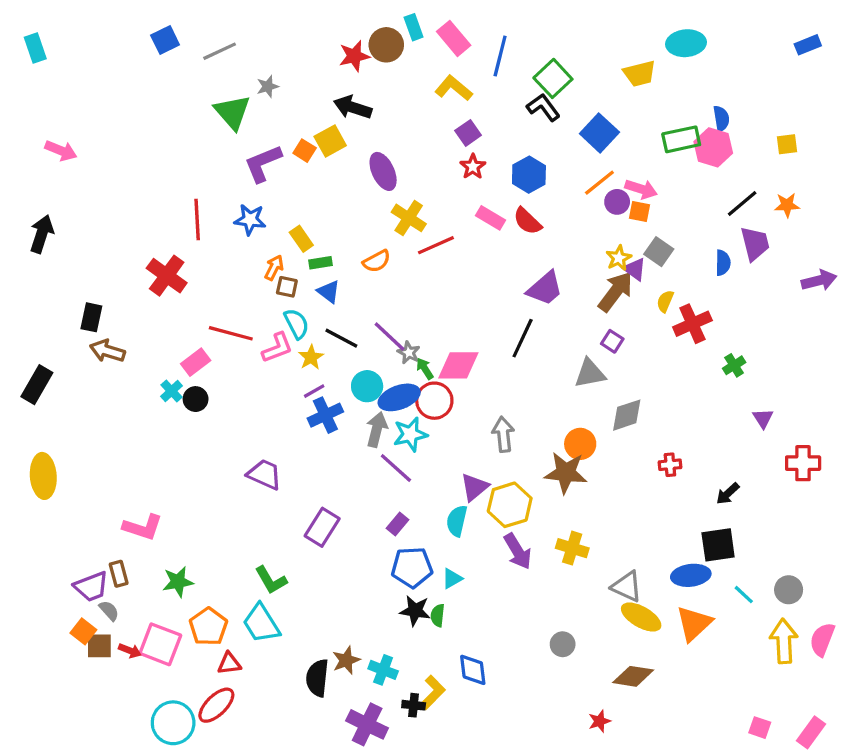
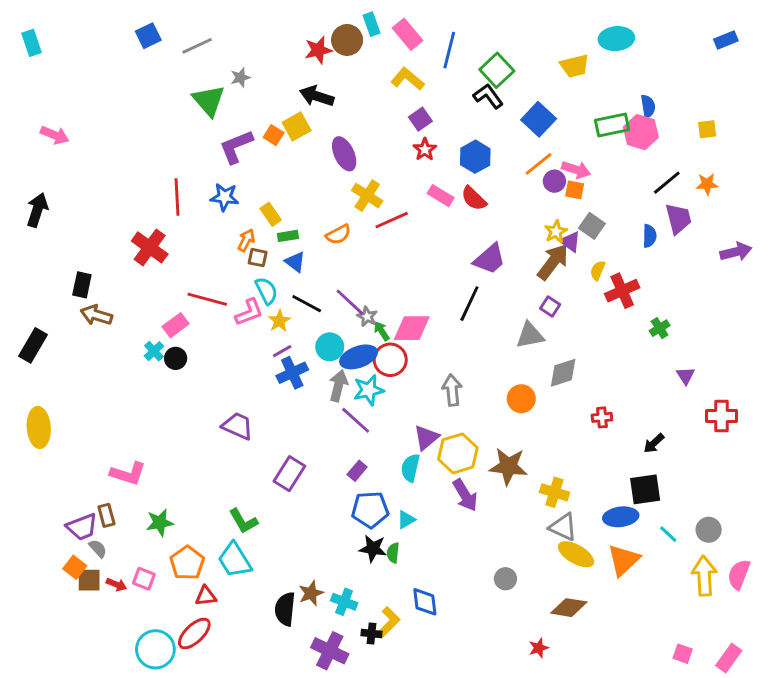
brown star: (566, 473) -> (508, 466), moved
yellow cross: (572, 548) -> (554, 492), moved
pink square: (160, 644) -> (144, 579), size x0.6

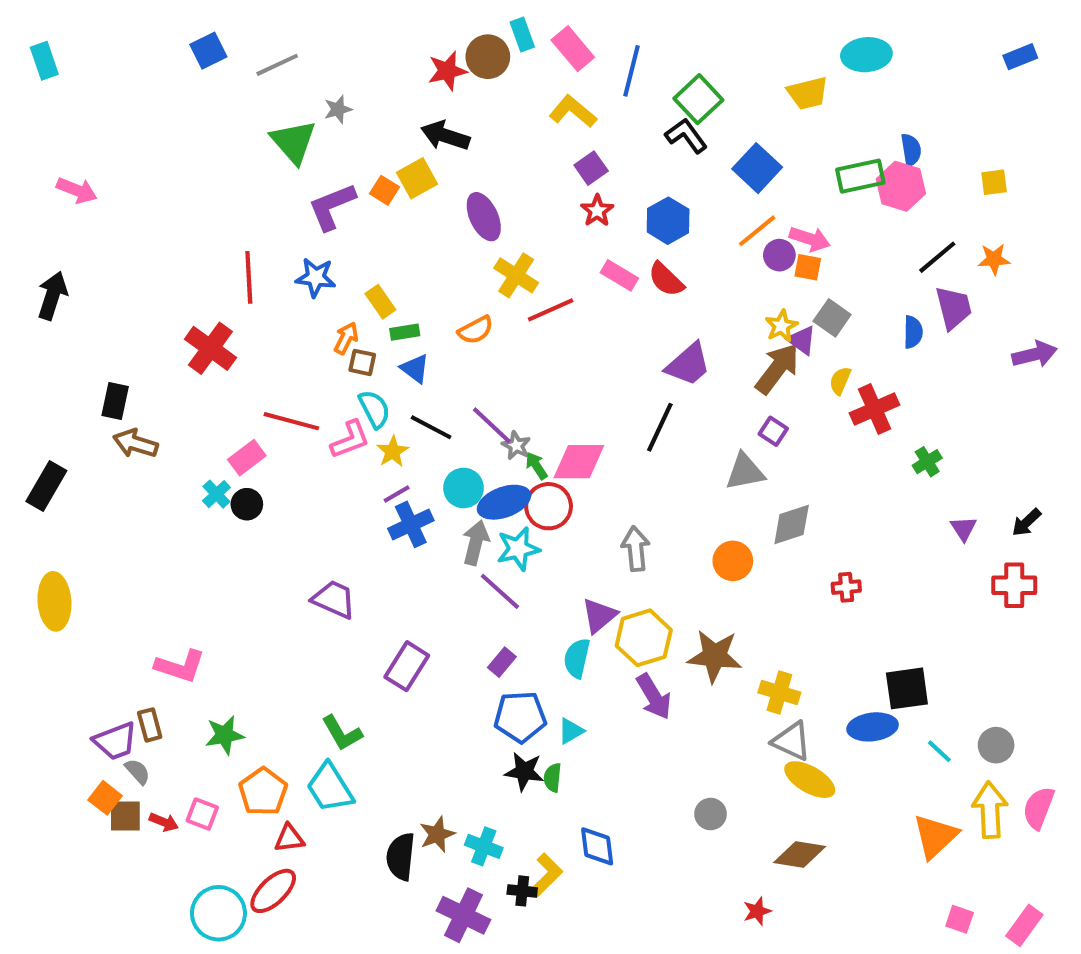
black arrow: (654, 443) -> (1026, 522), moved
orange triangle: (624, 560) -> (935, 836), moved

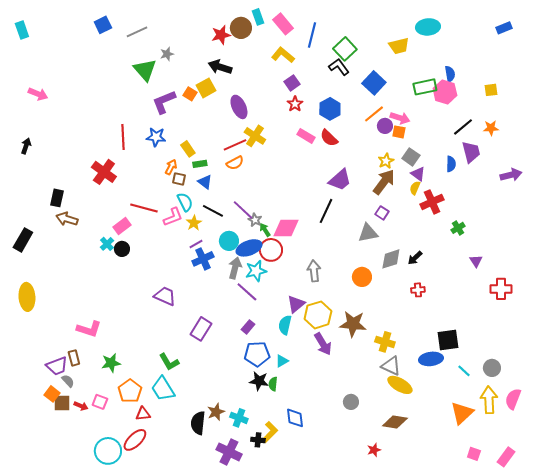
black arrow: (52, 296) -> (26, 146), size x0.7
red line: (551, 310) -> (235, 145), moved
purple triangle: (802, 340) -> (418, 174), moved
black arrow: (1026, 522) -> (415, 258), moved

